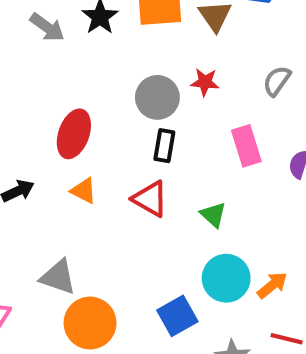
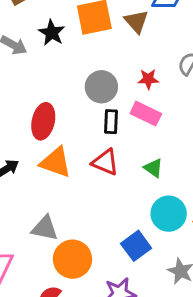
red star: (205, 82) -> (148, 79), moved
pink rectangle: (246, 146) -> (146, 114), moved, turned -40
orange triangle: (84, 191) -> (56, 162), size x1.6

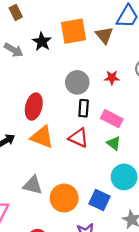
pink rectangle: (146, 114) -> (112, 119), moved
blue square: (136, 246) -> (99, 200), turned -30
orange circle: (72, 259) -> (64, 198), moved

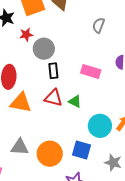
red star: (112, 78) -> (26, 35), moved
pink rectangle: (112, 119) -> (91, 72), moved
green triangle: (114, 143) -> (75, 101), moved

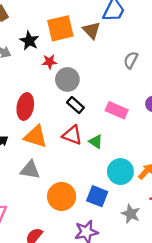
black rectangle: (53, 71) -> (75, 105), turned -49
gray triangle: (20, 147) -> (30, 170), moved

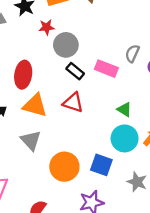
gray semicircle: (131, 60) -> (132, 53), moved
pink rectangle: (117, 110) -> (106, 69), moved
green triangle: (96, 142) -> (124, 109), moved
gray triangle: (30, 170) -> (31, 140), turned 40

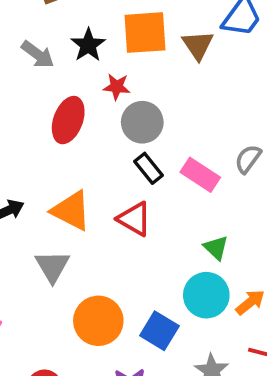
red ellipse: (23, 75) -> (68, 120), moved

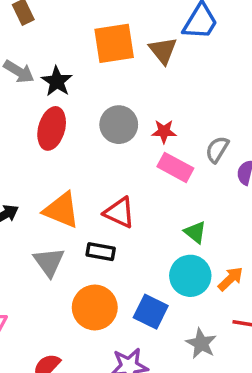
black star: (88, 45) -> (57, 81), moved
red star: (117, 87) -> (164, 131), moved
black rectangle: (149, 168) -> (101, 252), moved, turned -36

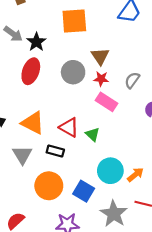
brown triangle: (163, 50) -> (100, 56), moved
gray semicircle: (217, 149) -> (132, 80), moved
green triangle: (195, 232) -> (93, 134), moved
gray star: (201, 343) -> (114, 214), size x1.4

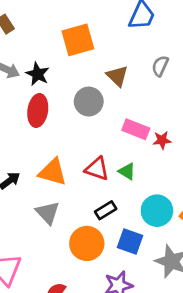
red star: (101, 79) -> (162, 140), moved
gray semicircle: (132, 80) -> (160, 66), moved
black rectangle: (55, 151) -> (106, 210), moved, turned -35

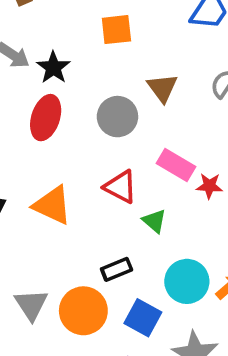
orange square: (78, 40) -> (116, 30), size x0.7
red triangle: (97, 169) -> (121, 187), moved
gray triangle: (48, 213) -> (31, 305), moved

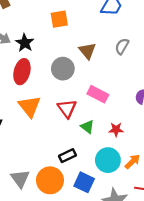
red star: (209, 186) -> (116, 130), moved
red triangle: (121, 187) -> (67, 108), turned 30
orange triangle: (52, 205) -> (30, 106), moved, turned 30

